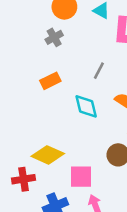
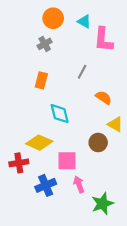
orange rectangle: (50, 81) -> (41, 80), turned -49
cyan diamond: (86, 106) -> (60, 114), moved

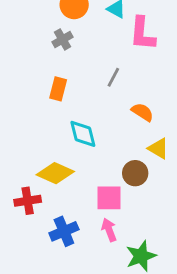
pink square: (67, 161) -> (109, 198), moved

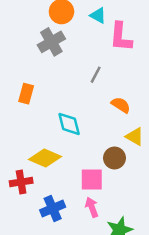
gray cross: (62, 39) -> (51, 42), size x1.5
orange rectangle: (58, 89) -> (26, 94), moved

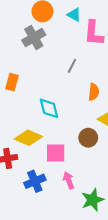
orange semicircle: (121, 105) -> (94, 92), turned 63
pink square: (92, 179) -> (56, 153), moved

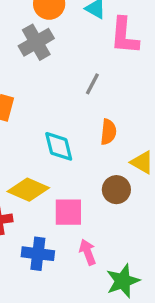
orange semicircle: (94, 92) -> (108, 132), moved
blue cross: (35, 181) -> (38, 254), turned 30

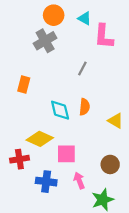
orange semicircle: (108, 132) -> (85, 107), moved
brown circle: (116, 190) -> (110, 164), moved

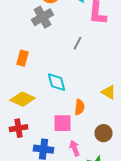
orange semicircle: (85, 107) -> (80, 107), moved
yellow diamond: (40, 139) -> (22, 99), moved

